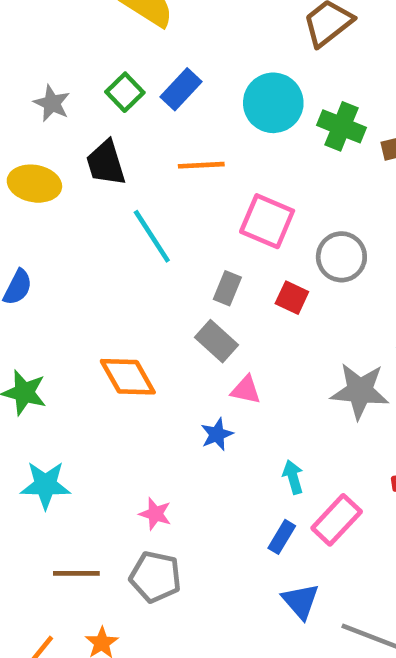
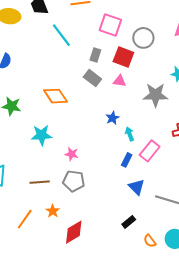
red square: (292, 298) -> (123, 57), size x1.5
pink triangle: (246, 390) -> (119, 81), moved
blue star: (217, 434) -> (113, 118), moved
cyan star: (45, 485) -> (42, 135), moved

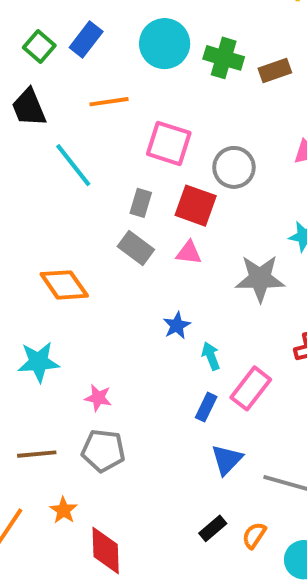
blue triangle: (137, 187) -> (227, 460), turned 30
red diamond: (74, 232) -> (106, 550), turned -60
orange semicircle: (150, 241) -> (254, 535), moved, turned 72

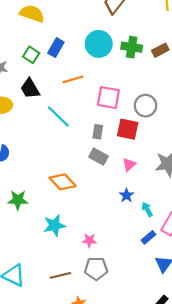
pink triangle: (189, 253) -> (129, 165), moved, turned -40
blue rectangle: (206, 407) -> (148, 237), turned 32

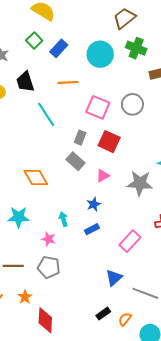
green cross: (132, 47) -> (136, 48), moved
green square: (31, 55) -> (34, 41), moved
gray circle: (146, 106) -> (132, 104), moved
cyan arrow: (147, 209) -> (63, 219), moved
blue rectangle: (148, 237) -> (92, 229), moved

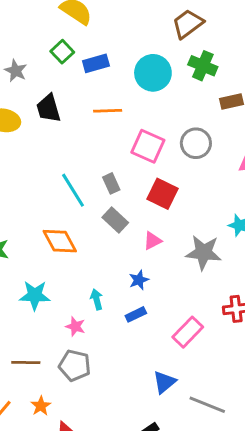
blue rectangle: (59, 48) -> (96, 63), turned 30
cyan line: (46, 114) -> (73, 190), moved
gray rectangle: (80, 138) -> (111, 183), moved, turned -48

